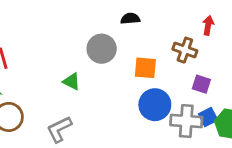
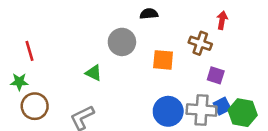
blue circle: (155, 105) -> (168, 111), moved

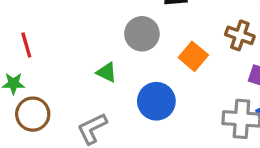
orange square: (163, 60) -> (193, 56), turned 35
blue circle: (168, 111) -> (156, 101), moved

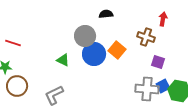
red line: (26, 45) -> (13, 43), turned -56
blue circle: (156, 101) -> (94, 54), moved

